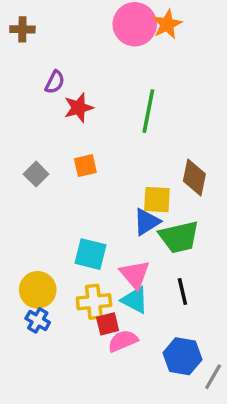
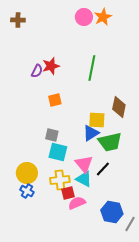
pink circle: (135, 24) -> (84, 17), size x0.7
purple semicircle: (55, 82) -> (37, 71), moved
gray square: (36, 174) -> (52, 135), moved, turned -32
black line: (182, 292) -> (103, 169), moved, turned 56

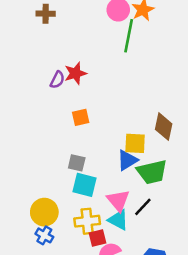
brown cross: (18, 20) -> (46, 14), moved
green line: (92, 68) -> (129, 36), moved

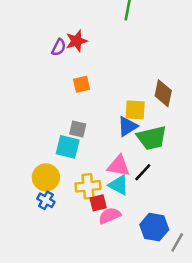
cyan square: (85, 185) -> (68, 147), moved
pink triangle: (118, 200) -> (119, 166), turned -40

